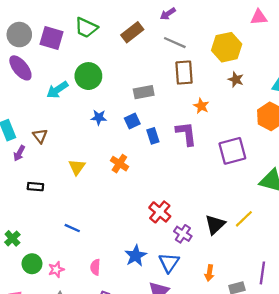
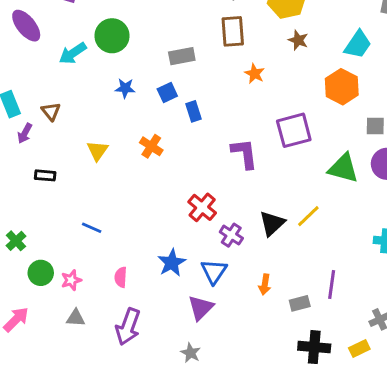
purple L-shape: (186, 134) -> (244, 154), moved

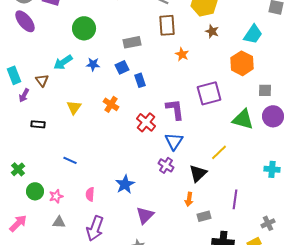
cyan arrow: (73, 53) -> (63, 62), moved
red cross: (202, 207) -> (146, 122), moved
black triangle: (272, 223) -> (198, 173), moved
blue triangle: (214, 271) -> (174, 141), moved
gray rectangle: (300, 303) -> (204, 216), moved

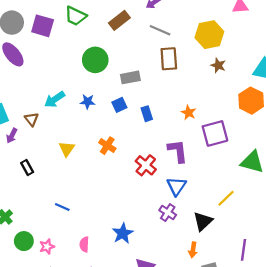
green circle: (84, 28) -> (95, 60), moved
orange star: (182, 54) -> (189, 113), moved
blue rectangle: (140, 80) -> (147, 114), moved
black rectangle: (38, 124) -> (27, 167), turned 56

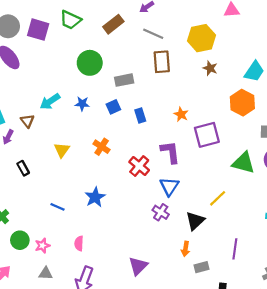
blue star: (123, 233) -> (95, 197), moved

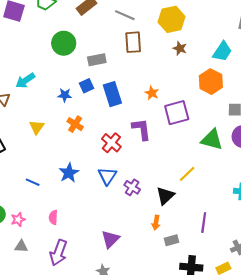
blue star: (82, 104) -> (65, 95), moved
blue rectangle: (140, 116) -> (112, 94), size x1.6
blue triangle: (169, 186) -> (107, 176), moved

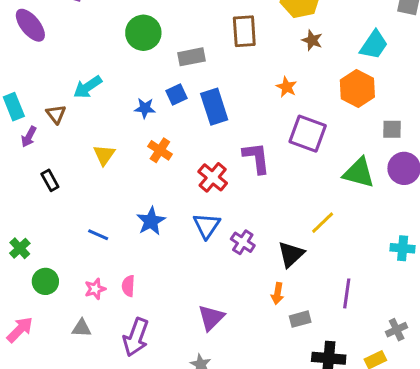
orange star: (152, 93) -> (287, 87), moved
purple square: (177, 113) -> (308, 134), turned 35
pink star: (18, 219) -> (95, 289), moved

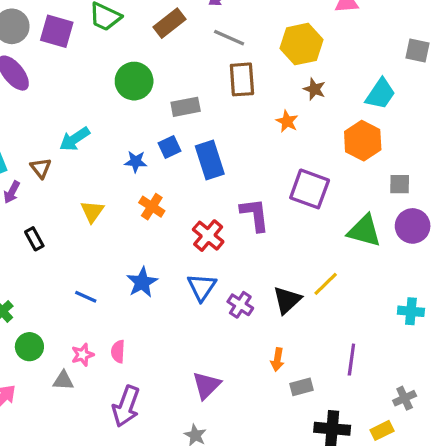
orange star: (287, 87) -> (287, 121), moved
black triangle: (291, 254) -> (287, 300), moved
gray triangle: (82, 328) -> (63, 380), moved

